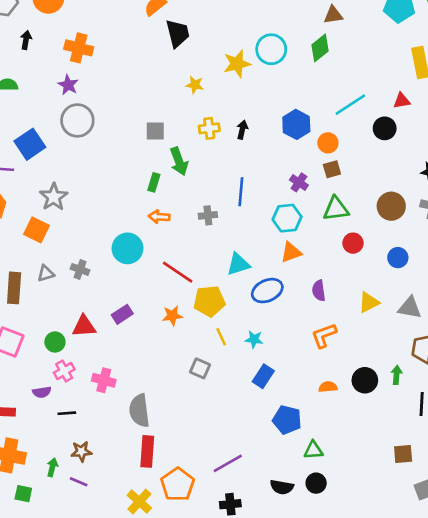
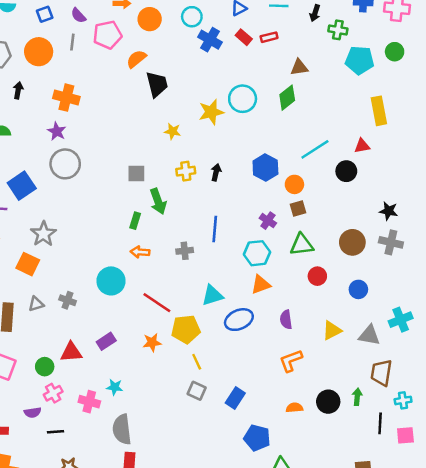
cyan star: (254, 339) -> (115, 387), moved
gray square: (200, 368) -> (197, 391), moved

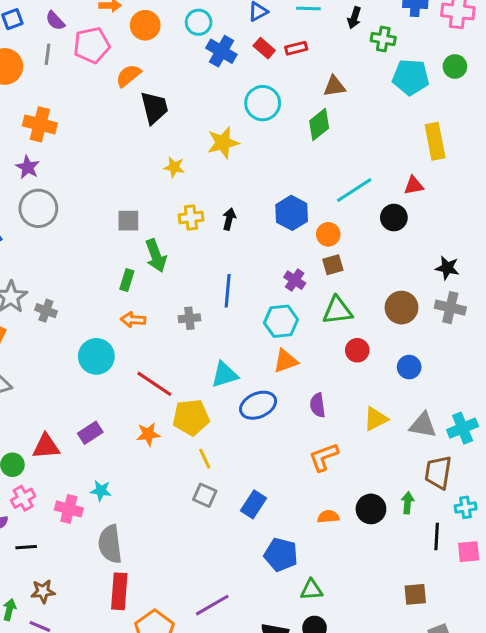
cyan circle: (243, 99) -> (263, 103), moved
gray cross: (68, 300) -> (46, 311), moved
cyan cross: (401, 320) -> (463, 428), moved

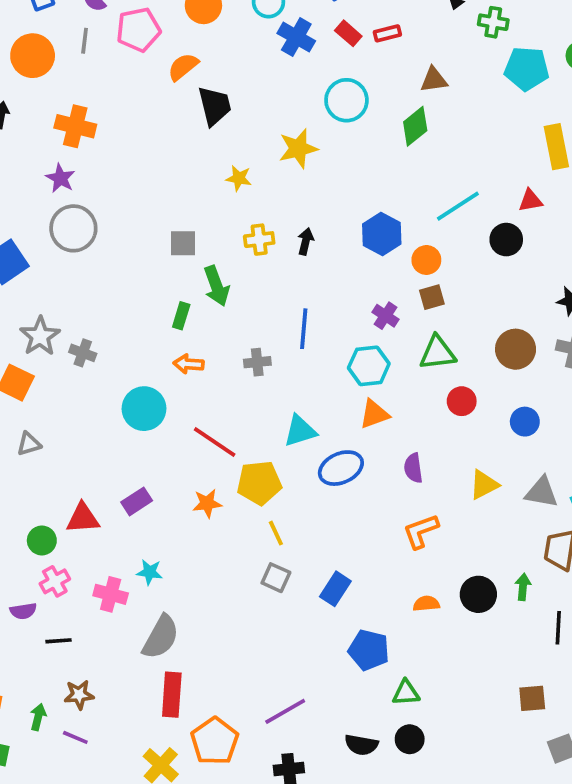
gray semicircle: (110, 544) -> (161, 637), turned -144

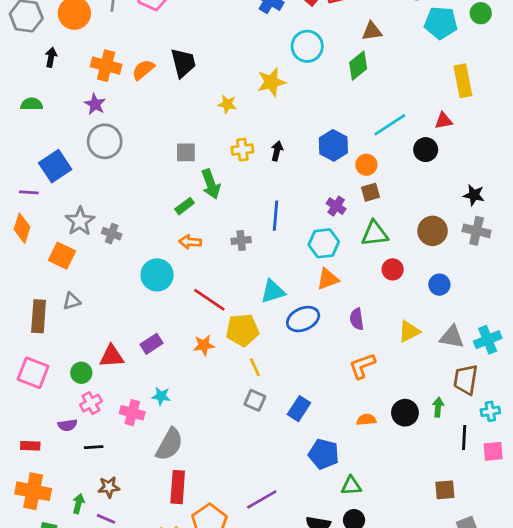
orange semicircle: (183, 67) -> (143, 70), moved
black trapezoid: (215, 106) -> (183, 63), moved
green rectangle: (181, 316) -> (185, 206), turned 36

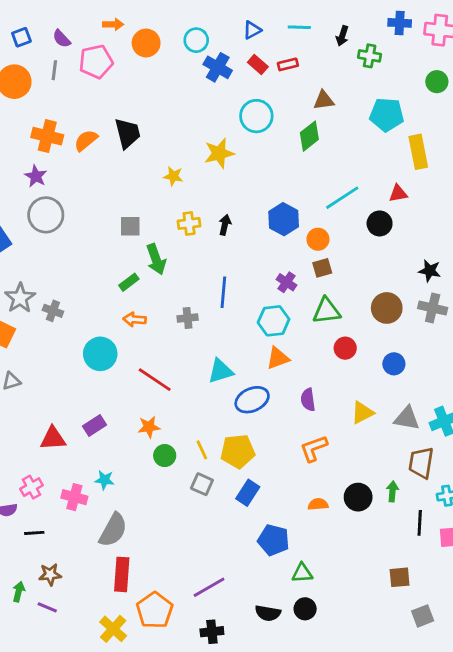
cyan pentagon: (441, 23) -> (387, 115), moved
yellow pentagon: (242, 330) -> (238, 451), moved
green circle: (81, 373) -> (165, 456), moved

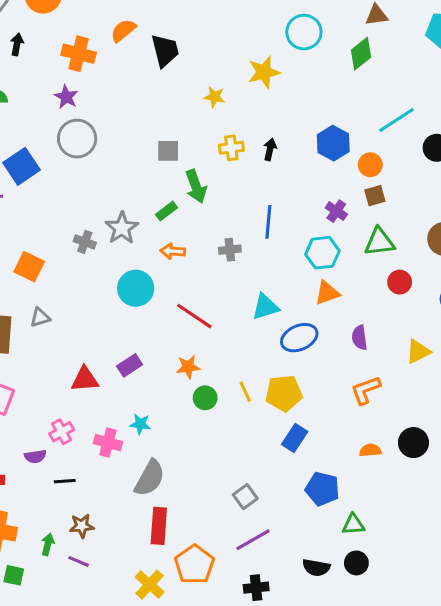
orange semicircle: (86, 140) -> (123, 30), moved
gray star: (20, 298) -> (122, 228), moved
gray square: (202, 484) -> (245, 497), moved, turned 30

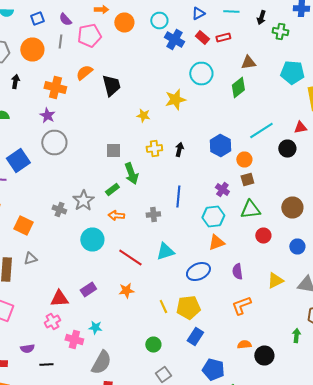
cyan triangle: (265, 307) -> (165, 252), moved
green circle: (205, 398) -> (153, 344), moved
pink cross: (62, 432) -> (52, 322), moved
black circle: (413, 443) -> (264, 356), moved

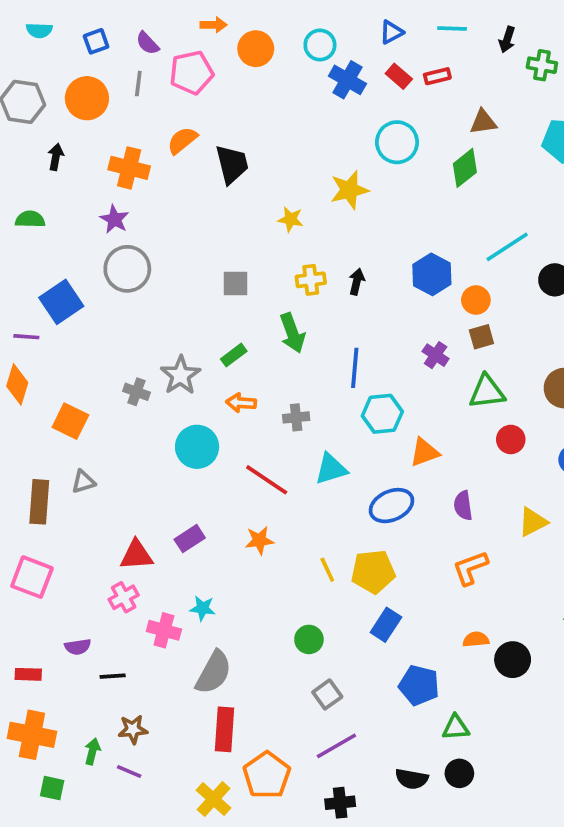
green arrow: (131, 174) -> (292, 333), moved
gray cross: (153, 214) -> (296, 417), moved
cyan hexagon: (213, 216) -> (382, 414), moved

